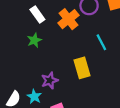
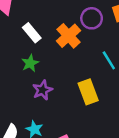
purple star: (50, 80) -> (42, 90), moved

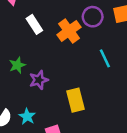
green star: (30, 63) -> (17, 65), moved
yellow rectangle: (88, 92) -> (75, 100), moved

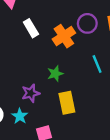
green star: (17, 65) -> (55, 74), moved
purple star: (39, 80) -> (31, 93), moved

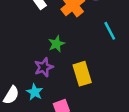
green star: (55, 74) -> (56, 44), moved

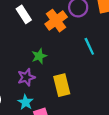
cyan star: (35, 92) -> (26, 102), moved

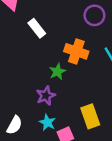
orange cross: (56, 21) -> (76, 51), moved, turned -30
yellow rectangle: (62, 85) -> (90, 116), moved

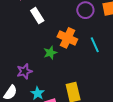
purple star: (46, 96) -> (24, 71), moved

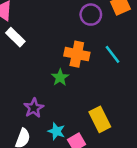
white rectangle: (37, 16) -> (15, 37), moved

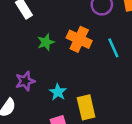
green star: (60, 77) -> (46, 42), moved
cyan star: (56, 131) -> (58, 92), moved

